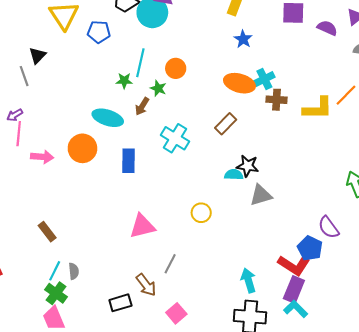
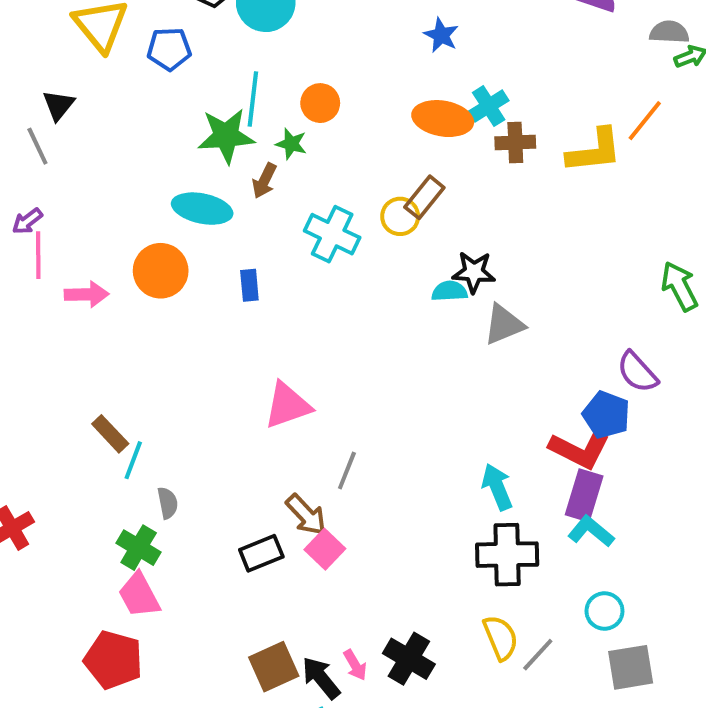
green star: (124, 81) -> (226, 136), size x1.8
blue rectangle: (129, 161) -> (249, 285), size x0.7
yellow circle: (201, 213) -> (400, 216), moved
cyan line: (55, 271) -> (133, 460), moved
pink square: (176, 313) -> (325, 549), moved

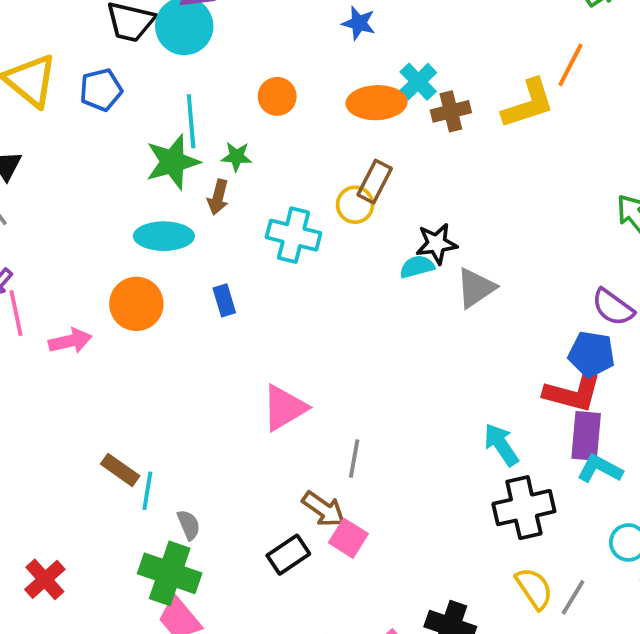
orange circle: (320, 103) -> (277, 96), moved
green cross: (139, 548) -> (170, 573), size x1.4

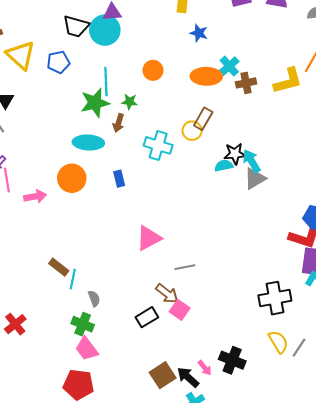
cyan arrow: (501, 445) -> (252, 161), moved
gray line: (354, 459) -> (185, 267), turned 66
green cross: (170, 573) -> (83, 324), size x0.7

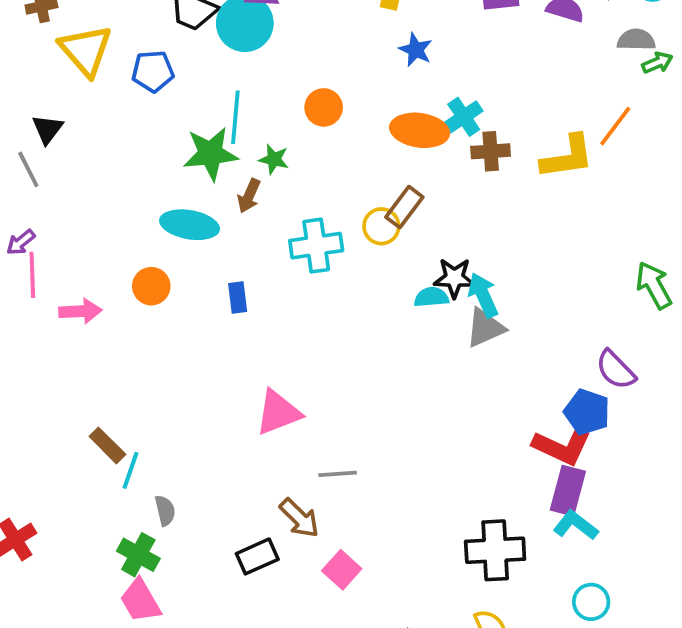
cyan cross: (158, 145) -> (316, 246), turned -32
orange circle: (72, 178) -> (151, 286), size x0.7
pink square: (180, 310) -> (342, 570), moved

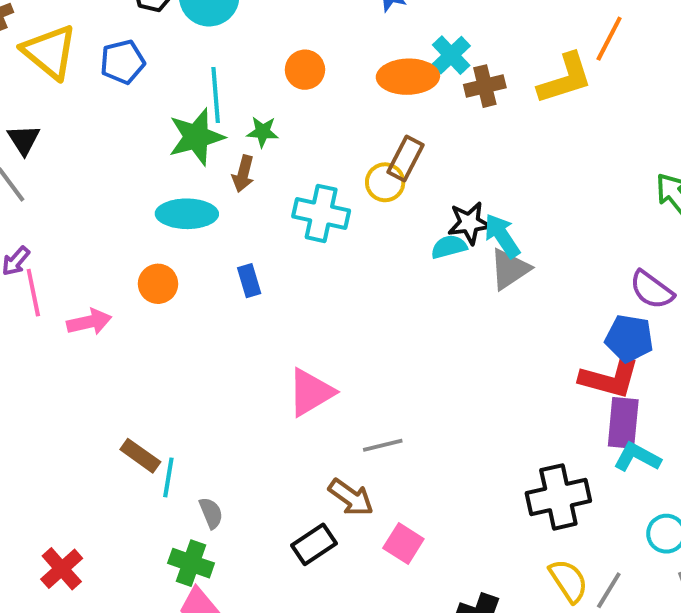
cyan cross: (316, 246) -> (321, 213), turned 30

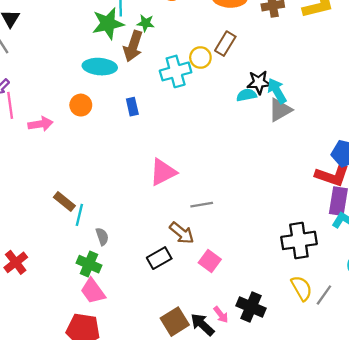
brown arrow: (243, 174) -> (133, 46), size x1.5
yellow circle: (385, 182) -> (200, 57), moved
cyan cross: (321, 213) -> (176, 71), turned -32

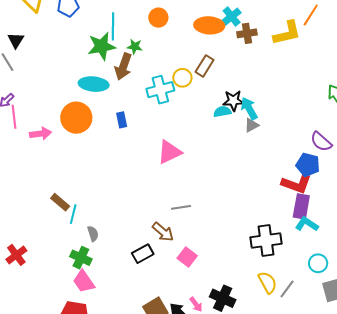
orange circle: (81, 105) -> (76, 118), size x1.6
gray triangle: (280, 110) -> (252, 125), size x0.7
pink triangle: (163, 172) -> (169, 152), moved

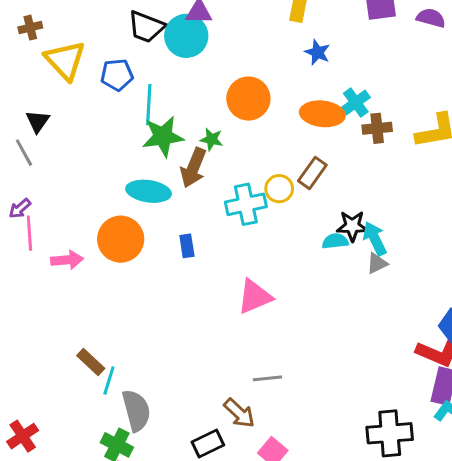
orange circle: (158, 18) -> (248, 99), size x1.5
cyan line: (113, 26) -> (149, 105), moved
gray semicircle: (93, 234) -> (136, 410), size x1.8

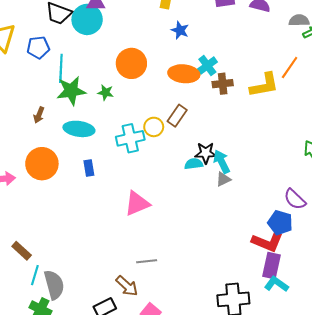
brown arrow: (193, 168) -> (39, 115), moved, size x0.6
cyan ellipse: (149, 191) -> (79, 129), moved
cyan line: (109, 380) -> (35, 275), moved

